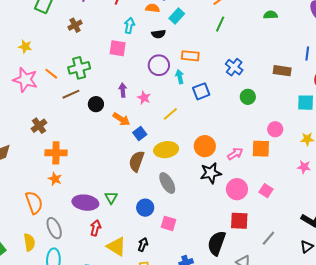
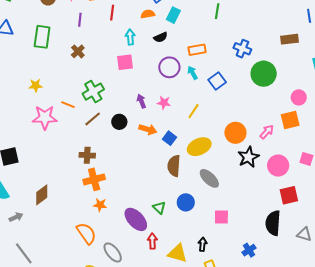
green circle: (248, 97) -> (264, 74), size x1.6
brown cross: (39, 126) -> (87, 155), moved, turned -35
purple ellipse: (85, 203) -> (136, 219), turned 55
blue circle: (145, 208) -> (186, 202), moved

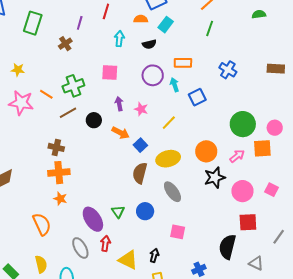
purple line: (80, 20) -> (80, 23), moved
pink square: (125, 62) -> (110, 73), moved
green circle: (264, 74) -> (243, 124), moved
gray ellipse: (113, 252) -> (80, 248), moved

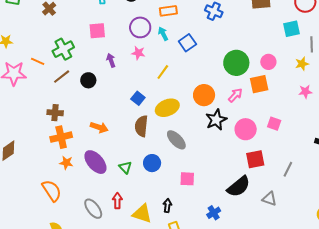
pink star: (141, 109) -> (138, 53), moved
orange arrow: (121, 133) -> (99, 127), moved
purple ellipse: (93, 219) -> (95, 162), moved
black semicircle: (227, 247) -> (239, 187), turned -135

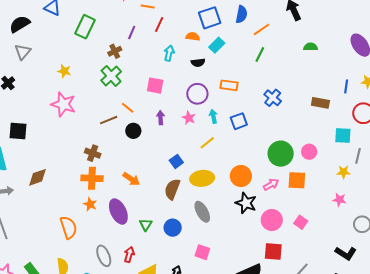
cyan arrow: (163, 34) -> (213, 116), moved
green cross: (63, 49) -> (111, 76), moved, turned -30
orange line: (38, 61) -> (128, 108), moved
pink circle: (268, 62) -> (309, 152), moved
black star: (216, 120) -> (246, 203), turned 30

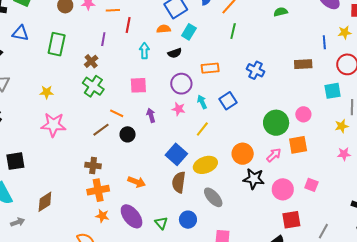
blue square: (176, 161) -> (176, 154), size x1.5

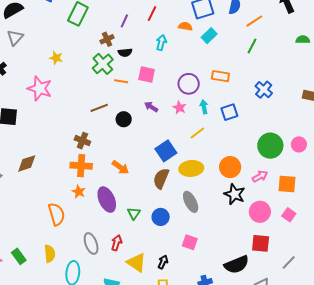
black semicircle: (175, 53) -> (125, 53), moved
orange line: (117, 113) -> (121, 81), moved, turned -32
purple arrow: (151, 115) -> (151, 107), turned -56
pink star: (53, 125) -> (40, 88), moved
orange square: (298, 145) -> (287, 184), moved

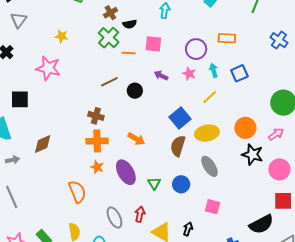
blue cross: (264, 90) -> (279, 40), moved

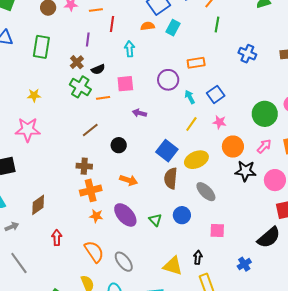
pink star: (189, 74) -> (219, 122), moved
black circle: (135, 91) -> (119, 145), moved
orange semicircle: (77, 192) -> (94, 252), moved
red arrow: (140, 214) -> (57, 238), moved

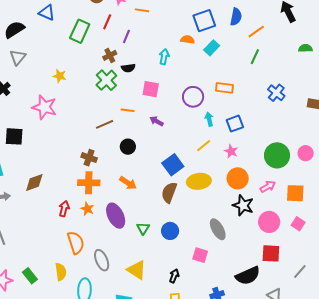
red line: (112, 24) -> (107, 22), moved
orange line: (103, 98) -> (128, 110), moved
gray ellipse: (206, 192) -> (218, 229), moved
red arrow: (57, 238) -> (64, 209), moved
yellow triangle: (173, 266) -> (137, 270), moved

